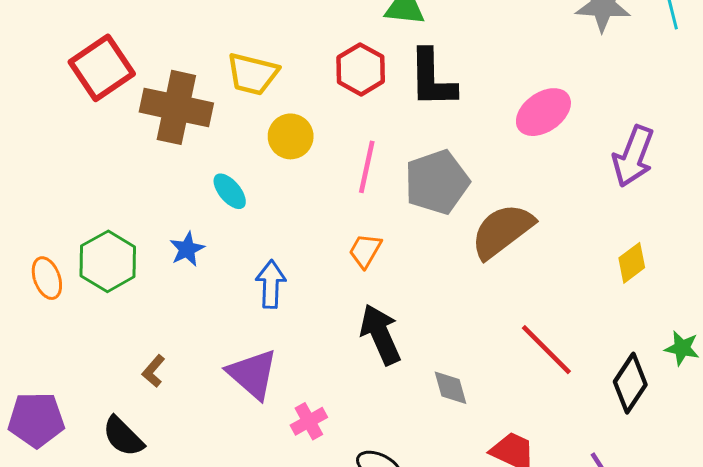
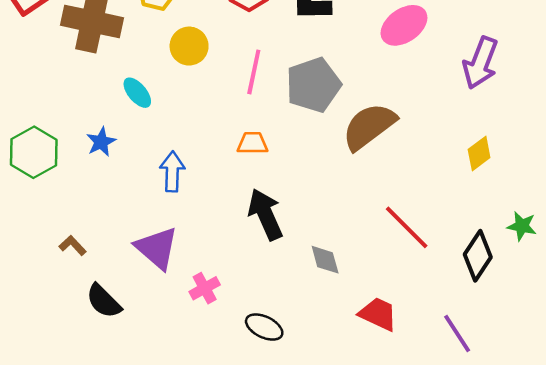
orange trapezoid: (365, 251) -> (253, 143), turned 60
brown L-shape: (154, 371) -> (73, 245), turned 96
black semicircle: (123, 436) -> (104, 301), moved

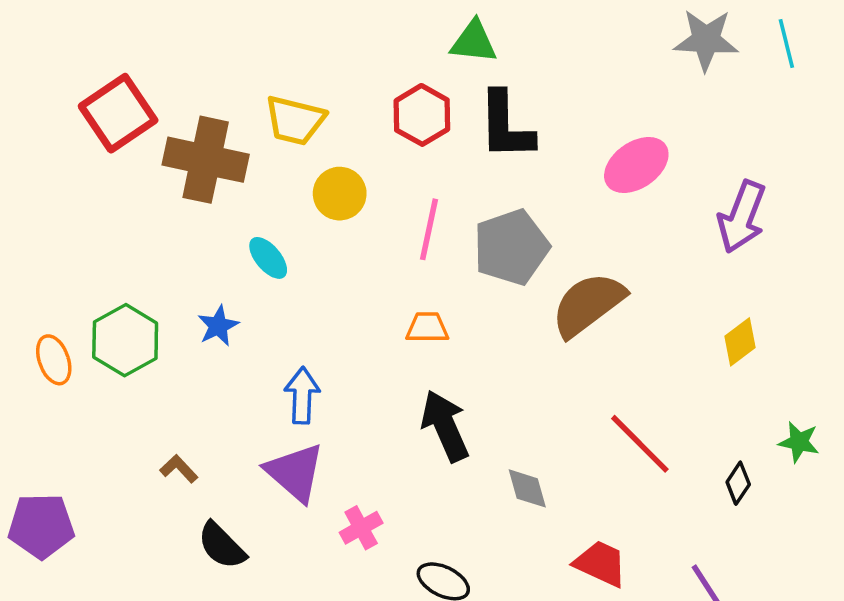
blue arrow: (172, 172) -> (302, 396), moved
black diamond: (478, 256) -> (738, 483), size x0.6

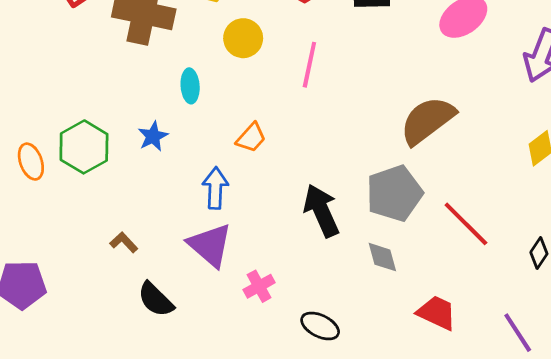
gray pentagon: (511, 247) -> (394, 193), moved
cyan ellipse: (268, 258) -> (190, 86), turned 36
orange trapezoid: (427, 328) -> (251, 138), moved, turned 132

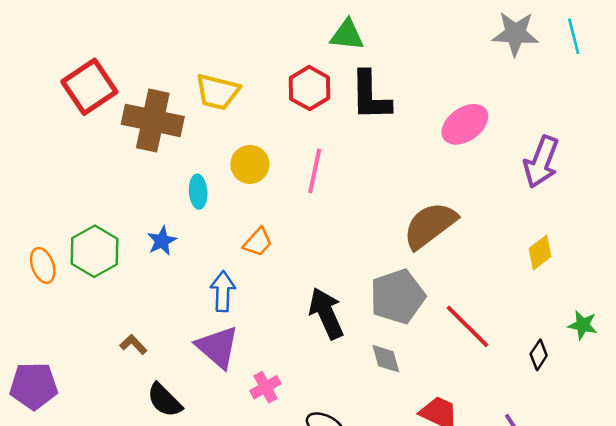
yellow circle: (243, 38) -> (250, 164), moved

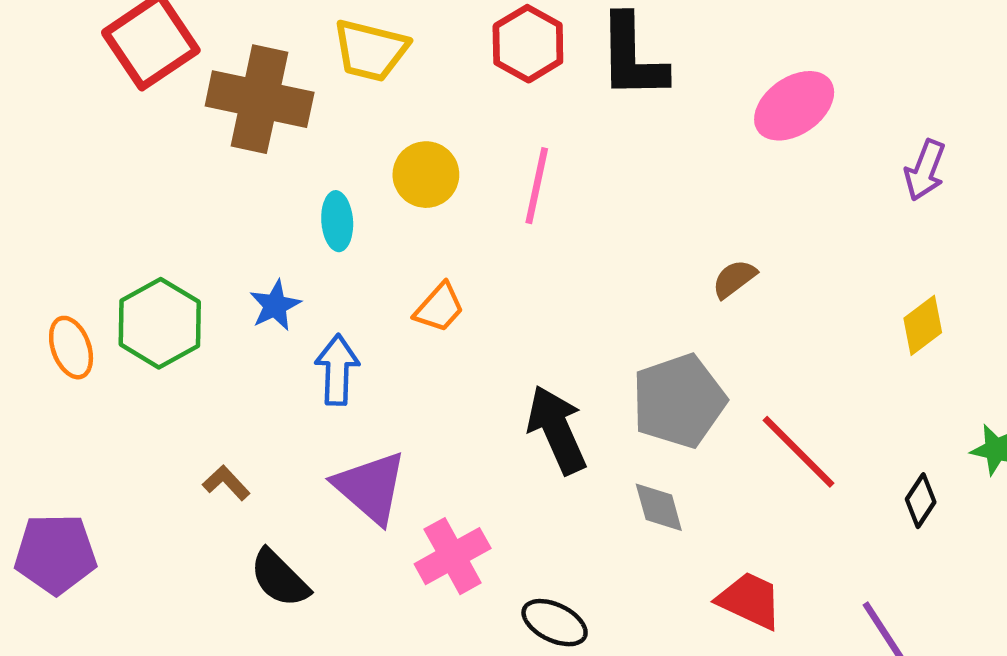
purple arrow: (541, 162) -> (925, 170), size x0.7
brown semicircle: (430, 225) -> (734, 279), size x0.5
blue arrow: (223, 291) -> (337, 370), moved
pink cross: (265, 387) -> (453, 556), size x1.4

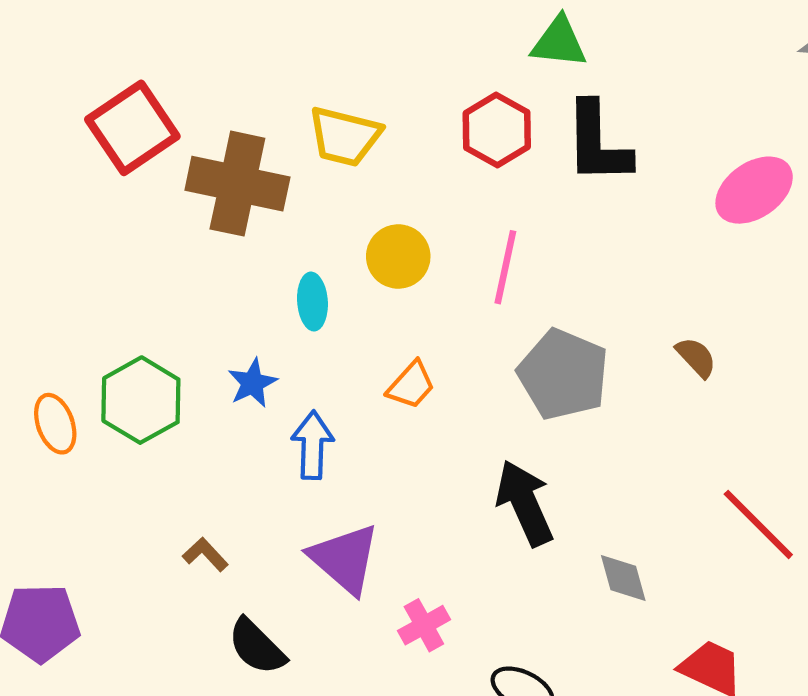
brown semicircle: (734, 279) -> (696, 357), turned 84
gray pentagon: (679, 401) -> (563, 374), moved, turned -30
pink cross: (453, 556) -> (424, 625), size x0.7

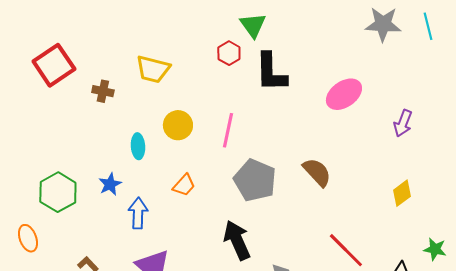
green triangle: (559, 42) -> (253, 25), turned 48
red hexagon: (497, 130) -> (229, 53), moved, size x0.7
brown cross: (237, 184) -> (103, 91), size x0.5
brown semicircle: (696, 357) -> (317, 172), size x1.5
orange ellipse: (55, 424) -> (28, 238), moved

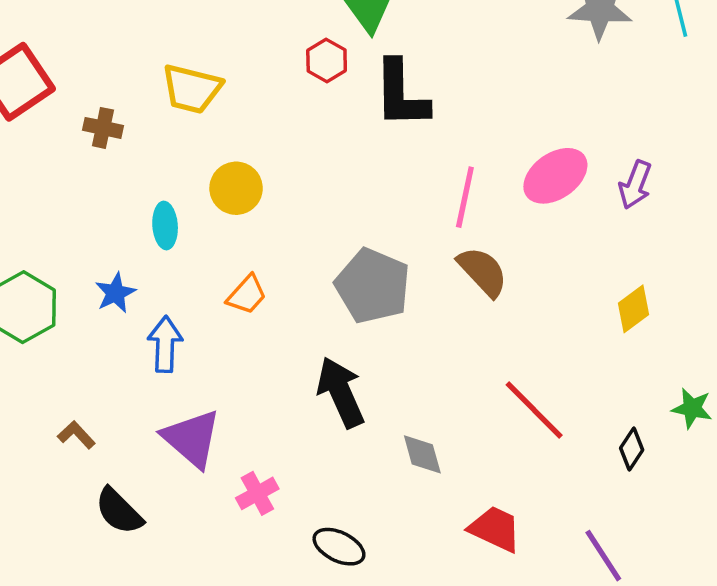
pink ellipse: (344, 94) -> (555, 176), moved
pink line: (228, 130) -> (465, 197), moved

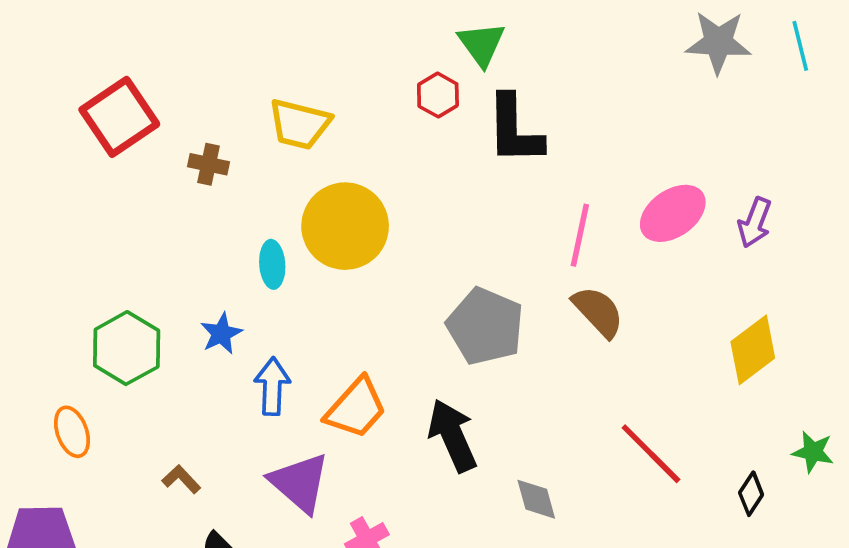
yellow circle: (236, 188) -> (345, 226), size x1.6
orange trapezoid: (247, 295) -> (356, 408), moved, size x1.5
yellow diamond: (633, 309) -> (753, 350), size x1.4

